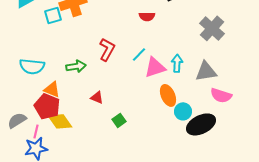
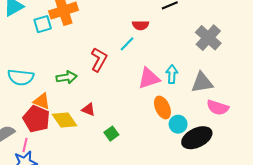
cyan line: (139, 54) -> (127, 44), moved
yellow diamond: (60, 121) -> (65, 120), moved

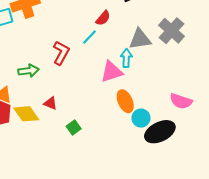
red semicircle: (141, 25) -> (103, 18), turned -49
cyan arrow: (172, 74) -> (126, 58), moved
gray triangle: (202, 82) -> (140, 39), moved

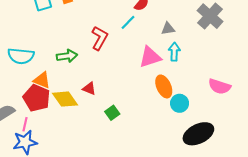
gray triangle: (140, 39) -> (168, 29), moved, size x0.6
cyan arrow: (126, 58) -> (174, 52), moved
black ellipse: (160, 132) -> (198, 134), moved

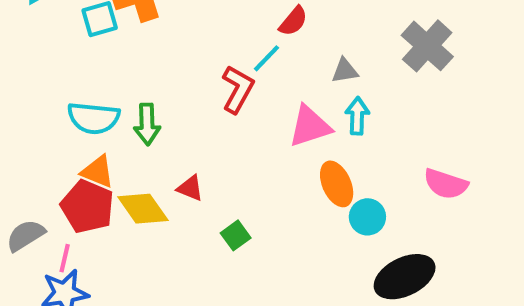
red L-shape: (100, 38) -> (238, 89), moved
cyan semicircle: (21, 56) -> (94, 118), moved
green arrow: (67, 56) -> (147, 124), turned 96

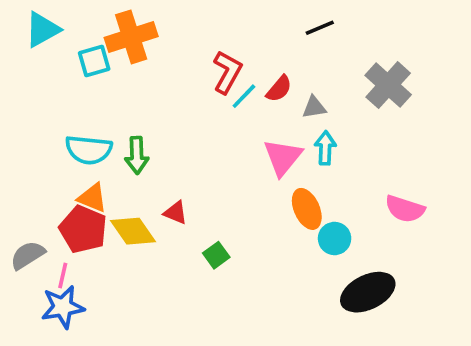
red semicircle: (293, 21) -> (279, 89), moved
red L-shape: (238, 89) -> (227, 72), moved
pink triangle: (310, 126) -> (283, 157), turned -33

